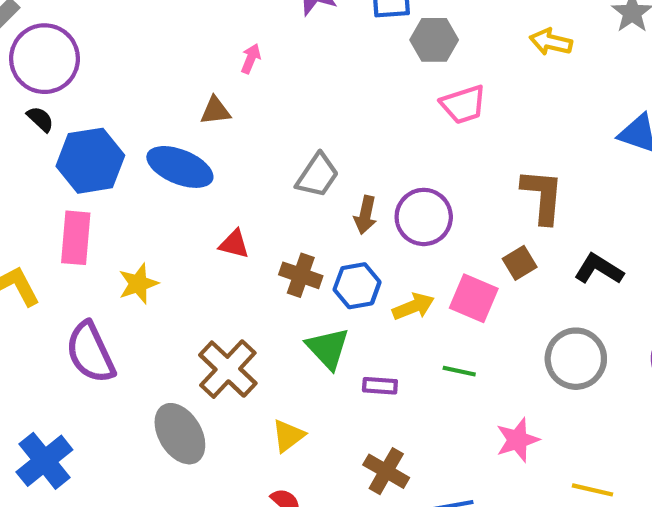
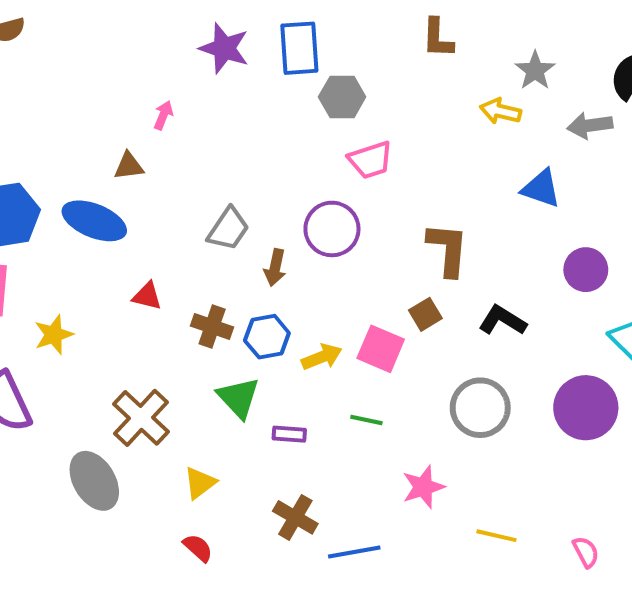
yellow arrow: (551, 42) -> (501, 111), moved
purple circle: (424, 217) -> (332, 229), moved

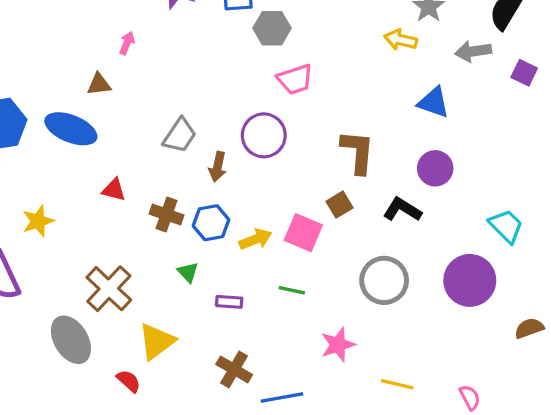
purple circle: (586, 270) -> (435, 168), moved
green triangle: (238, 398) -> (188, 272), size x0.6
yellow triangle: (200, 483) -> (157, 341), size x1.4
red semicircle: (198, 548) -> (129, 381), moved

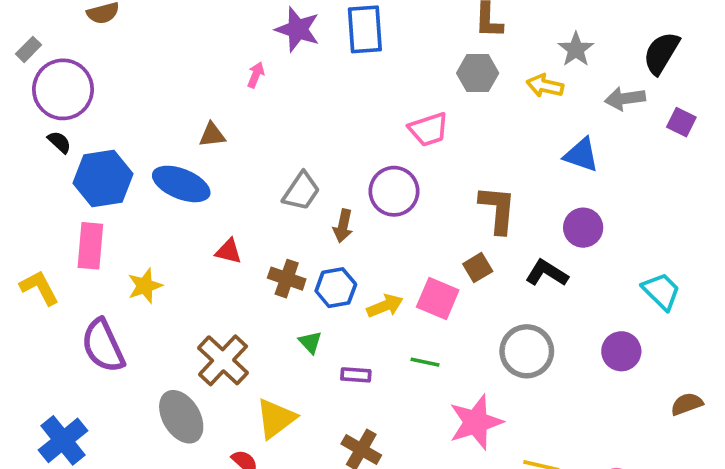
gray hexagon: (272, 28) -> (478, 73), moved
pink arrow: (127, 43) -> (256, 75), moved
purple circle: (470, 280) -> (621, 351), size x0.7
pink star: (338, 345) -> (476, 422), size x1.4

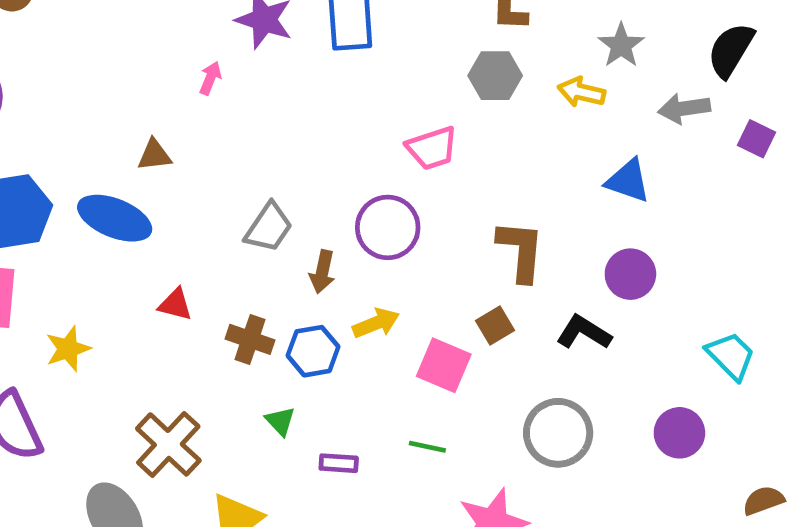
yellow arrow: (385, 306) -> (376, 323), moved

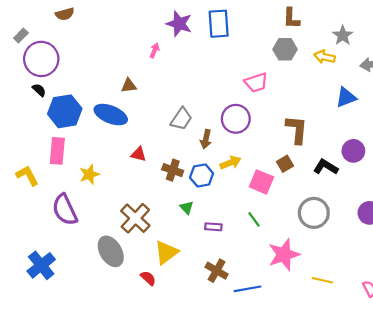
blue triangle: (628, 181) -> (346, 97), turned -40
purple circle: (630, 274) -> (353, 151), moved
green line: (427, 447) -> (254, 219), turned 42

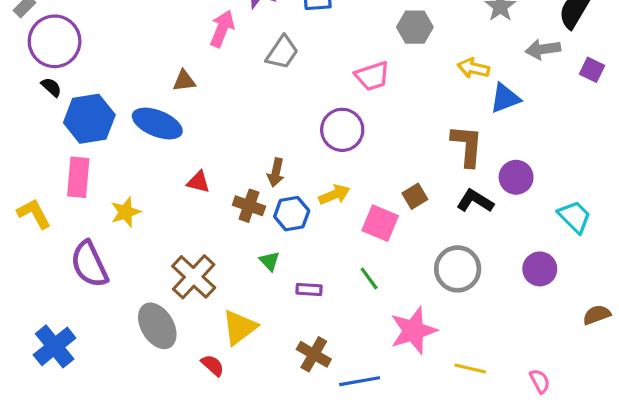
pink arrow: (155, 50) -> (222, 29), size x1.6
yellow arrow: (325, 57) -> (473, 68), moved
gray trapezoid: (181, 119) -> (282, 52), moved
brown L-shape: (297, 130) -> (467, 146), moved
brown arrow: (206, 139) -> (276, 173), moved

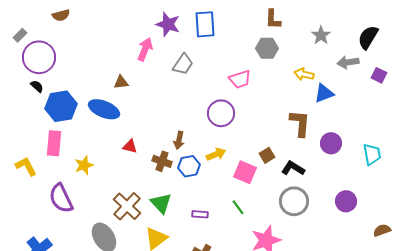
black L-shape: (475, 201) -> (293, 168), moved
cyan trapezoid: (575, 217) -> (372, 154), moved, turned 35
green triangle: (270, 261) -> (161, 203), moved, size x1.6

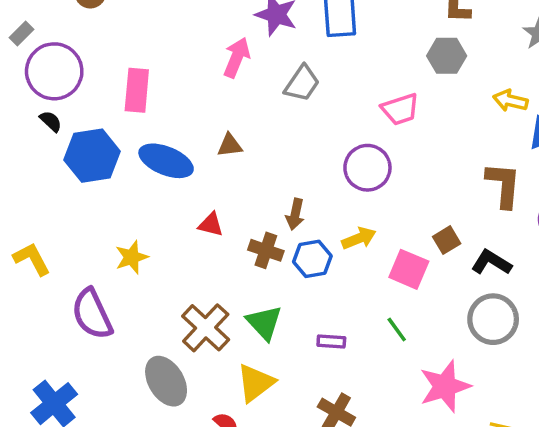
brown triangle: (121, 82) -> (230, 145), moved
pink rectangle: (54, 143) -> (137, 90), moved

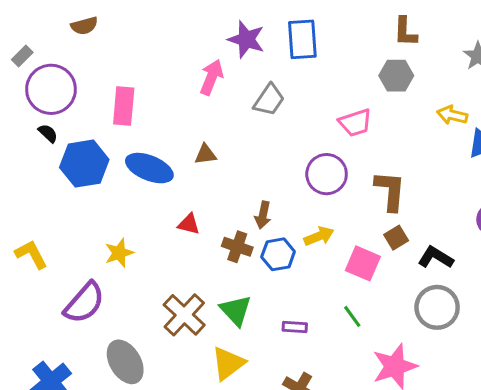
brown L-shape: (503, 185) -> (390, 191), moved
purple semicircle: (92, 314) -> (84, 303), turned -114
gray ellipse: (166, 381) -> (125, 362), moved

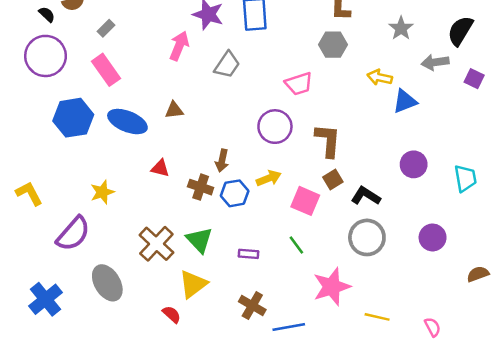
gray rectangle: (22, 56) -> (106, 28), moved
pink rectangle: (124, 106) -> (106, 70), turned -40
black semicircle: (48, 133) -> (47, 14), moved

